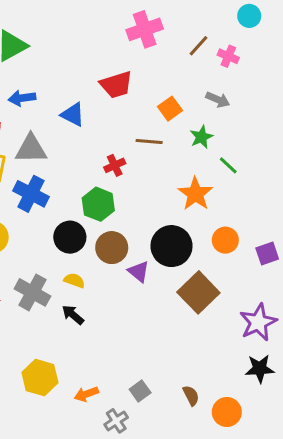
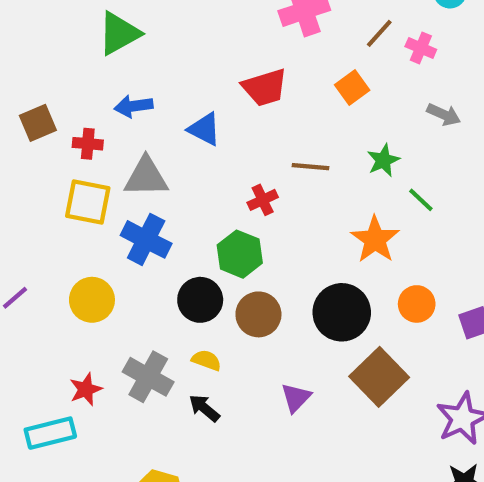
gray arrow: (218, 100) -> (444, 115), moved
orange square: (170, 109) -> (352, 88), moved
purple triangle: (139, 271) -> (296, 398), moved, turned 35

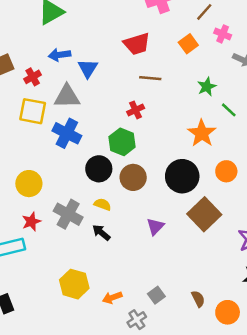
pink cross: (421, 48) -> (223, 34), moved
blue triangle: (204, 129) -> (88, 68), moved, turned 35
red cross: (88, 144) -> (33, 77), turned -35
brown line: (311, 167) -> (150, 78), moved
yellow circle: (92, 300) -> (29, 184), moved

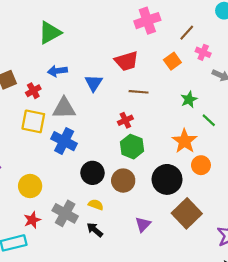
blue triangle: (88, 68) -> (94, 83), moved
green hexagon: (122, 142) -> (132, 147), moved
orange circle: (226, 171) -> (201, 165), moved

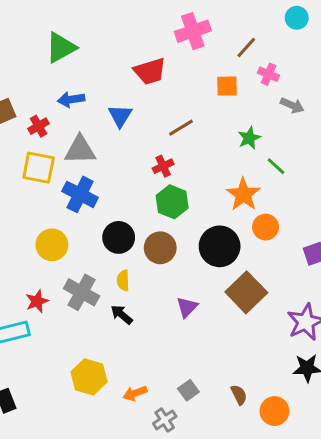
red trapezoid: (126, 61) -> (150, 71), moved
orange square: (172, 61) -> (227, 86), turned 35
brown line: (139, 92) -> (181, 128), turned -36
yellow circle: (30, 186) -> (52, 245), moved
yellow semicircle: (96, 205) -> (123, 280), turned -112

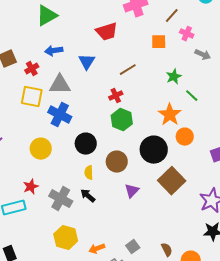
brown circle: (160, 248) -> (117, 162), moved
gray cross: (82, 292) -> (61, 199), moved

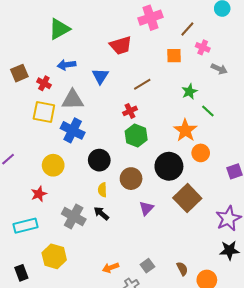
red cross: (32, 69) -> (44, 83), turned -32
red star: (31, 187) -> (39, 194), moved
yellow hexagon: (66, 238) -> (54, 256), moved

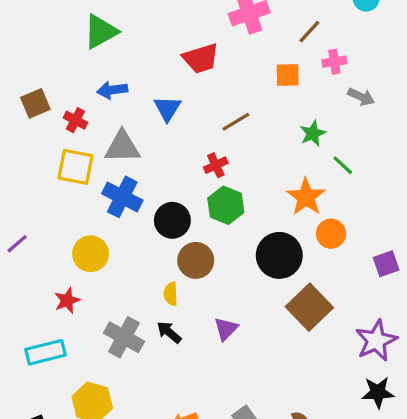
pink cross: (203, 47) -> (334, 62), turned -32
black circle: (99, 160) -> (172, 220), moved
brown circle: (131, 179) -> (196, 260), moved
purple triangle: (146, 208) -> (226, 329), moved

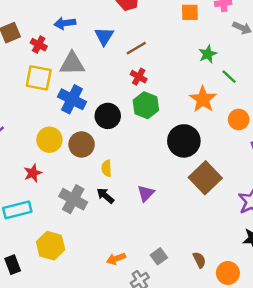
brown line: (236, 122) -> (136, 48), moved
red cross: (216, 165) -> (139, 77), turned -35
orange circle: (331, 234) -> (239, 119), moved
brown circle: (196, 260) -> (82, 144), moved

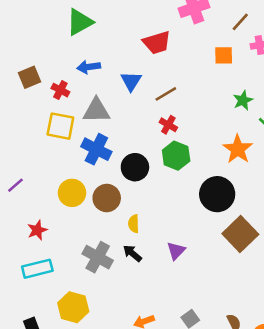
red star: (33, 173) -> (37, 230), moved

